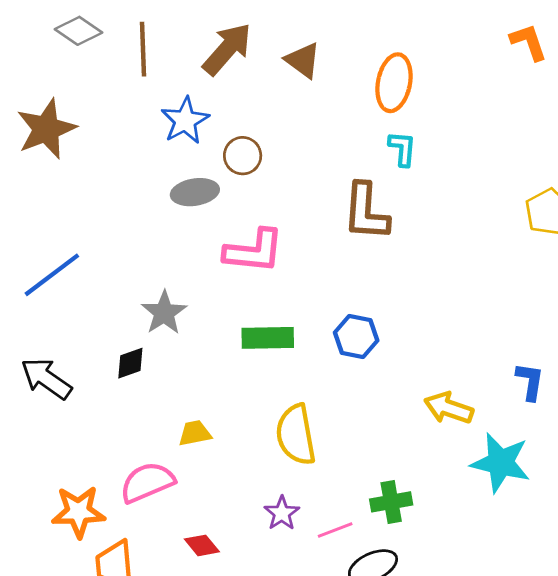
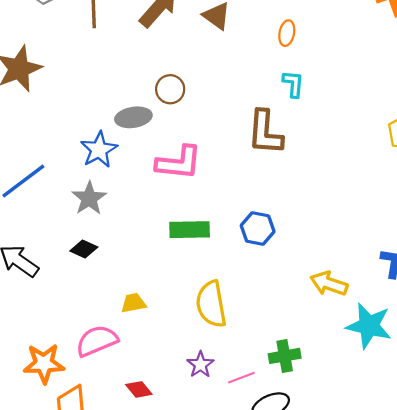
orange ellipse: (394, 83) -> (287, 33), size x0.6
blue star: (185, 121) -> (99, 150), moved
gray star: (164, 313) -> (89, 198), moved
black diamond: (130, 363) -> (84, 249), turned 44

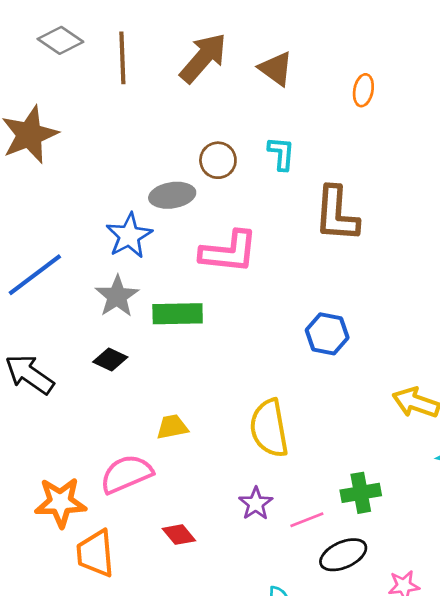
cyan L-shape: (293, 84) -> (281, 154), moved
green rectangle: (190, 230) -> (178, 314), moved

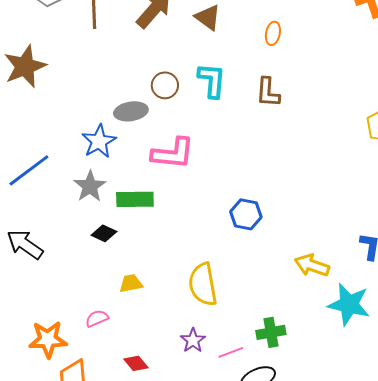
cyan L-shape: (281, 154) -> (212, 80), size x1.4
brown L-shape: (336, 214) -> (268, 92), moved, size x0.7
black diamond: (110, 360) -> (104, 233), moved
pink semicircle: (126, 474) -> (97, 318), size x0.6

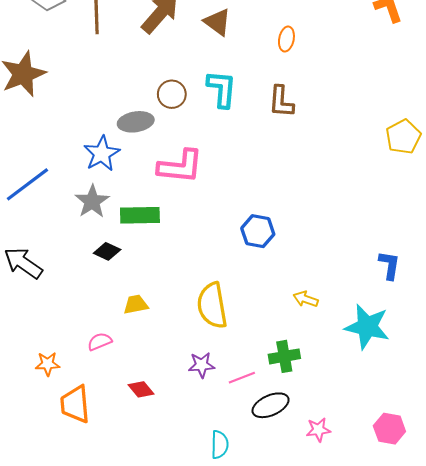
yellow arrow: (312, 265) -> (306, 299), moved, size x0.7
orange star: (48, 339) -> (48, 364), size x0.6
purple star: (193, 340) -> (202, 365), turned 30

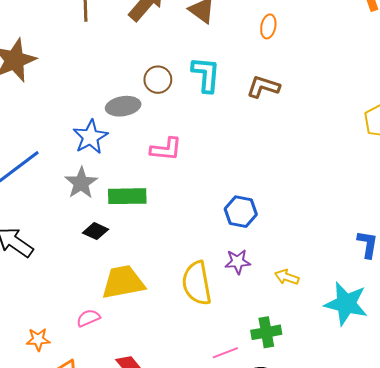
brown L-shape: (281, 102) -> (263, 87), turned 104
pink L-shape: (180, 166) -> (166, 149), size x0.7
yellow trapezoid: (136, 304) -> (123, 282), size x1.8
purple star: (202, 365) -> (238, 262), moved

